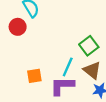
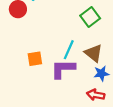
green square: (89, 46) -> (90, 17), moved

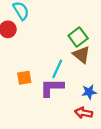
brown triangle: (93, 53) -> (81, 55), moved

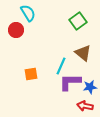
green square: (78, 37) -> (78, 21), moved
purple L-shape: (52, 88) -> (70, 82), moved

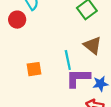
cyan line: (61, 66) -> (68, 60), turned -36

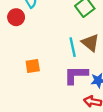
cyan line: (68, 60) -> (73, 47), moved

